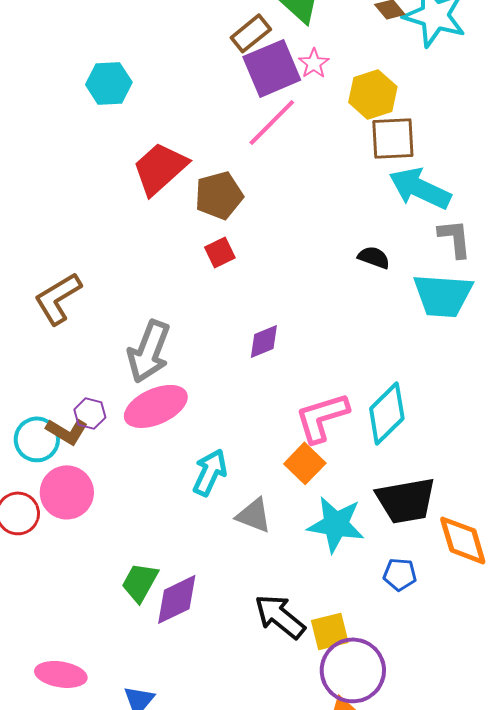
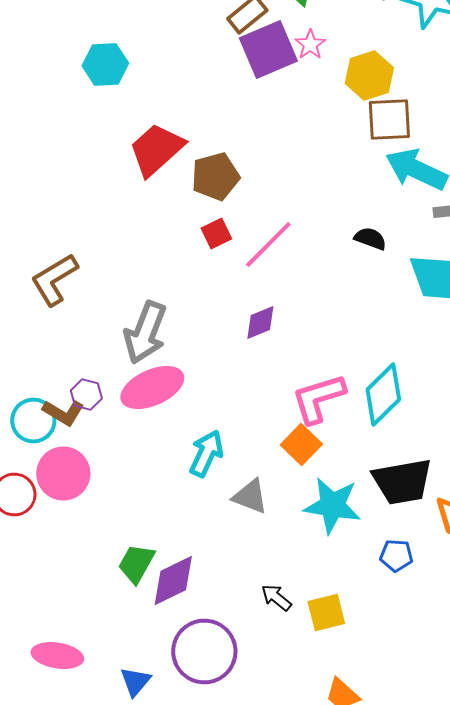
pink line: (272, 122) -> (268, 244), moved
black arrow: (280, 616) -> (276, 598), size x0.6
purple circle: (353, 670) -> (204, 652), moved

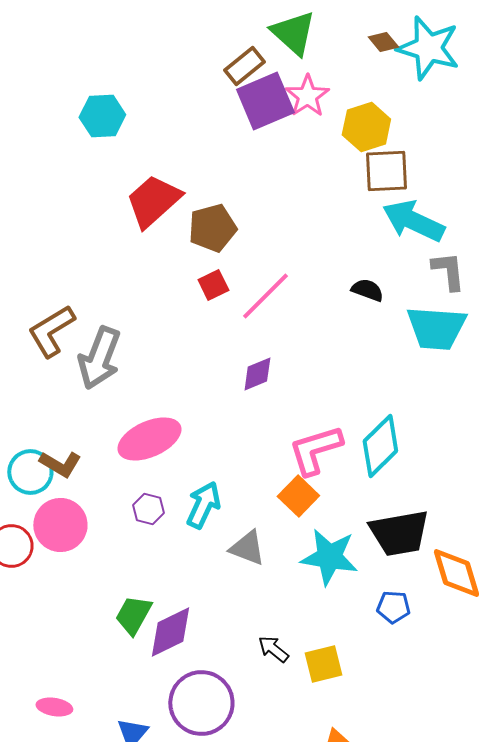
pink star: (310, 44) -> (307, 96), size x1.4
gray arrow: (145, 332) -> (99, 358), moved
purple hexagon: (86, 394) -> (148, 509), moved
pink ellipse: (57, 656) -> (54, 707), size x0.7

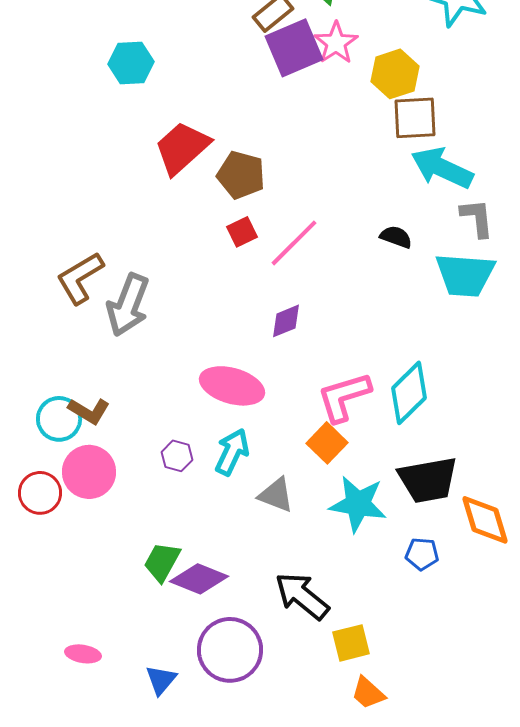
brown pentagon: (212, 228) -> (241, 175), turned 30
pink ellipse: (149, 439) -> (232, 386), moved, turned 40
purple diamond: (170, 632) -> (199, 579), turned 48
black arrow: (273, 649) -> (302, 596), size x1.8
yellow square: (323, 664) -> (351, 643), moved

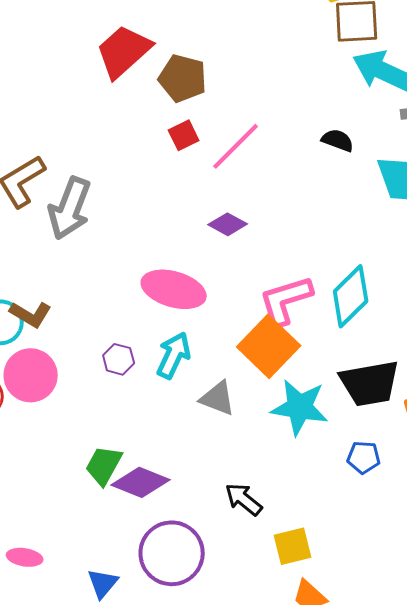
purple diamond: (286, 321) -> (228, 224), turned 51
orange square: (327, 443) -> (269, 346), size x1.5
black arrow: (302, 596) -> (244, 499), size x0.7

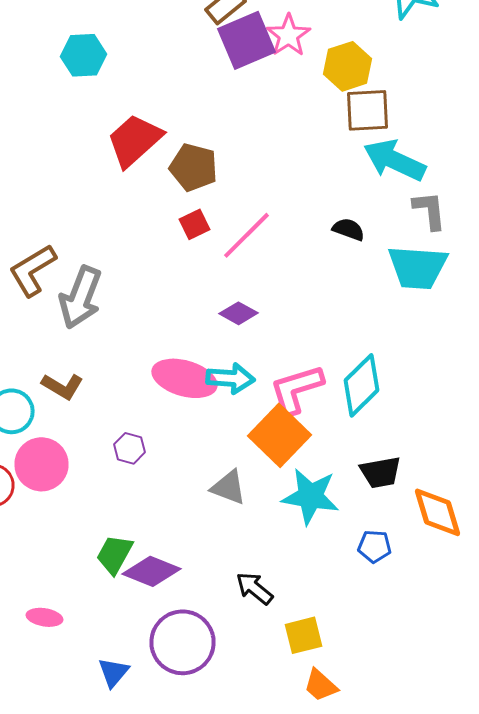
brown L-shape: (31, 314) -> (62, 386), moved
cyan arrow: (174, 355) -> (230, 378), moved, turned 69
black trapezoid: (370, 383) -> (380, 472), size x0.7
pink ellipse: (25, 557) -> (44, 617), moved

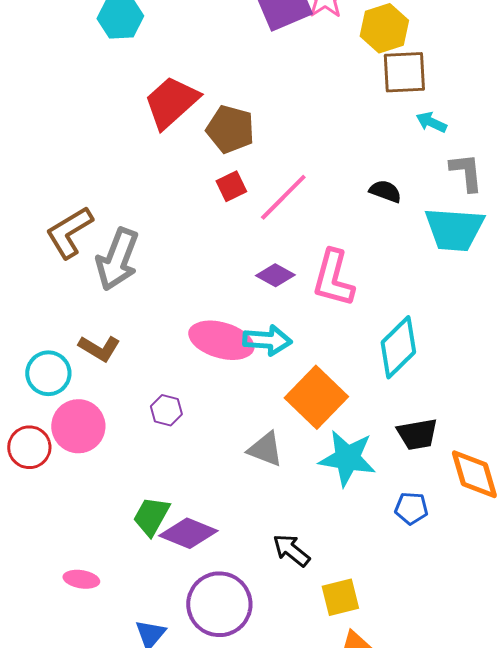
cyan arrow: (394, 160) -> (431, 122), size x0.5
pink L-shape: (296, 389) -> (333, 278), moved, turned -58

